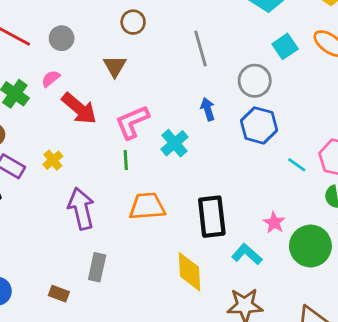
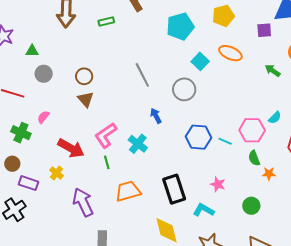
brown circle: (133, 22) -> (84, 76), moved
gray circle: (62, 38) -> (44, 74), moved
red arrow: (79, 108) -> (71, 148), moved
blue hexagon: (259, 125) -> (198, 137), moved
green circle: (310, 246) -> (251, 206), moved, size x0.6

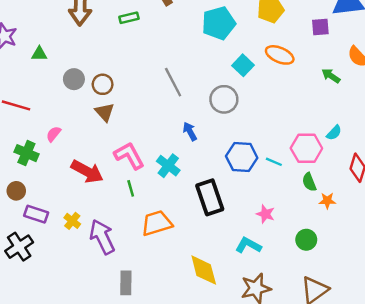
gray circle: (44, 74) -> (74, 79), moved
pink L-shape: (106, 135) -> (129, 156), turned 96
yellow cross: (57, 173) -> (72, 221), moved
black rectangle: (174, 189) -> (210, 197), moved

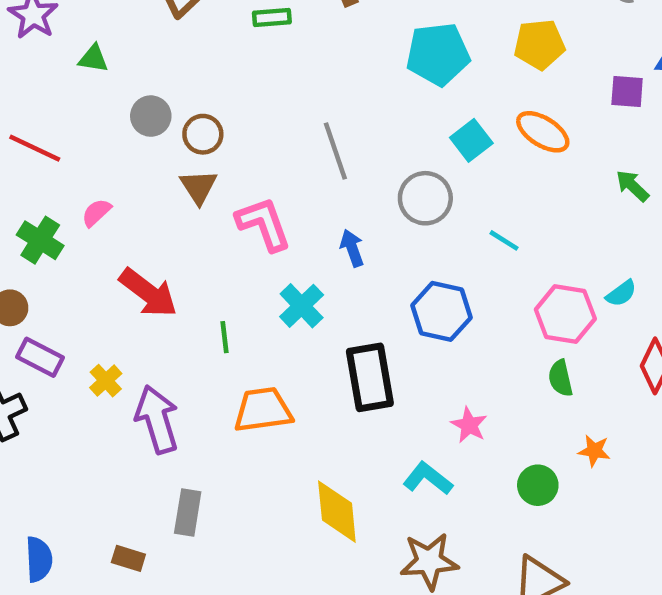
pink L-shape: (129, 156) -> (264, 224), moved
cyan line: (274, 162) -> (504, 240), moved
orange star: (327, 201) -> (594, 451), moved

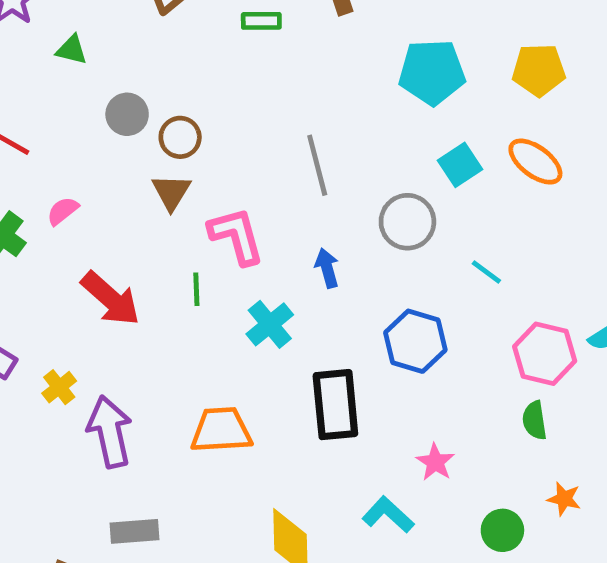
green line: (225, 337) -> (196, 289), moved
gray rectangle: (188, 512) -> (134, 531), turned 72

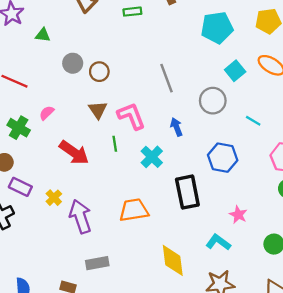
brown triangle: (171, 192) -> (98, 110), moved

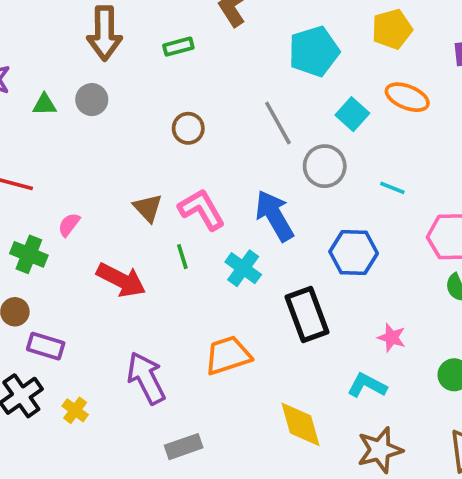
gray circle: (73, 63) -> (92, 100), moved
brown circle: (99, 72) -> (188, 128), moved
gray line: (167, 78) -> (278, 123), moved
blue arrow: (176, 127) -> (274, 216), size x1.8
yellow cross: (54, 198) -> (75, 410), moved

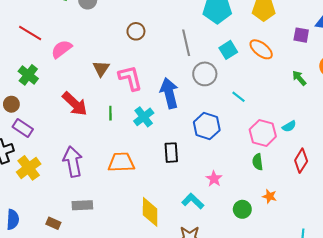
pink semicircle: (69, 225) -> (62, 49), moved, size x1.5
green line: (182, 257) -> (110, 113), moved
black rectangle: (307, 315) -> (171, 153), size x0.7
yellow cross: (75, 410) -> (29, 168), size x1.6

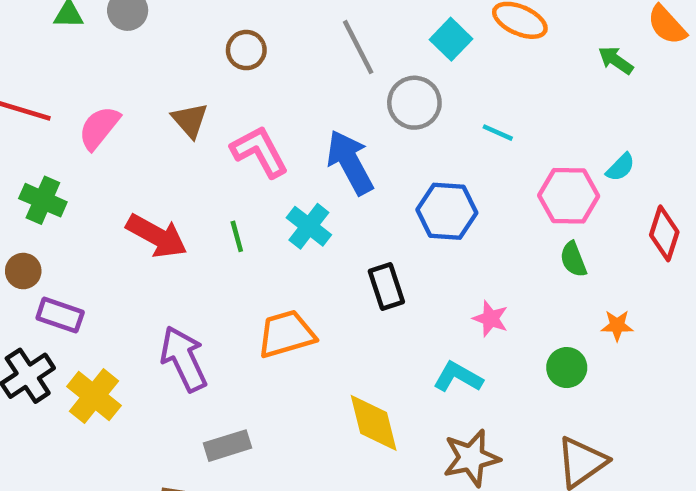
brown triangle: (101, 69) -> (190, 120), moved

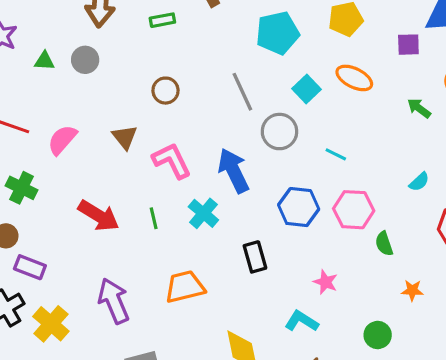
pink hexagon: (569, 196) -> (354, 210), moved
green circle: (567, 368) -> (378, 335), moved

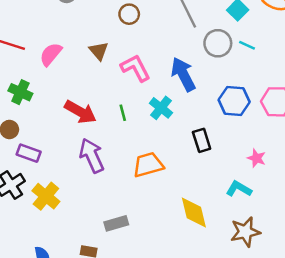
cyan line: (336, 154) -> (247, 45), moved
purple arrow: (114, 301) -> (92, 156), moved

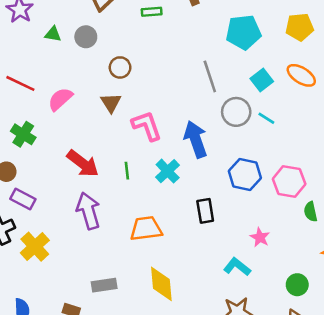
brown circle: (129, 14) -> (120, 67), moved
yellow diamond: (194, 212) -> (161, 284), moved

